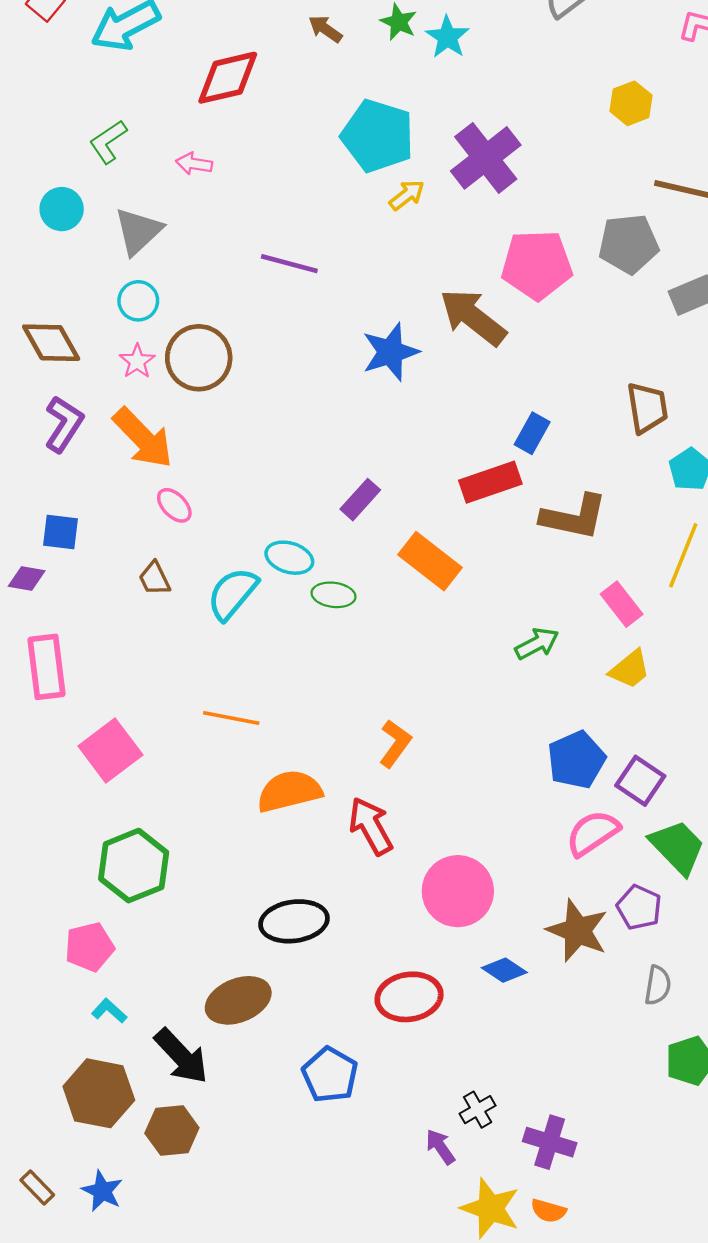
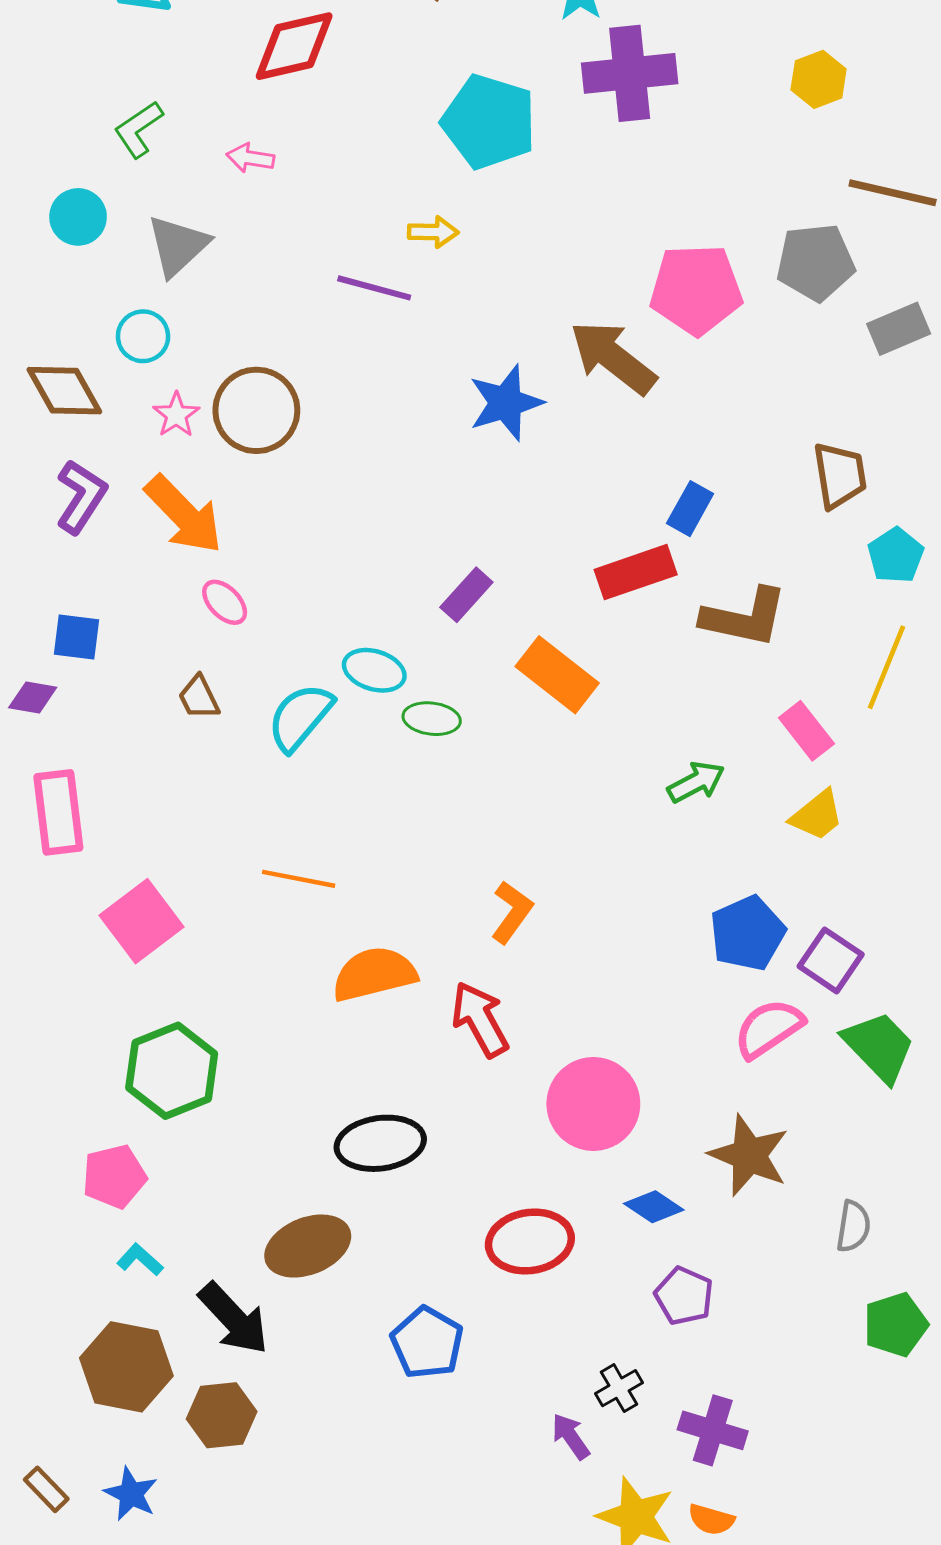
purple cross: (486, 158) -> (630, 73), moved, turned 32
yellow arrow: (407, 195) -> (433, 232), moved, turned 39
cyan circle: (138, 301) -> (143, 336), moved
purple pentagon: (639, 907) -> (684, 1296), moved

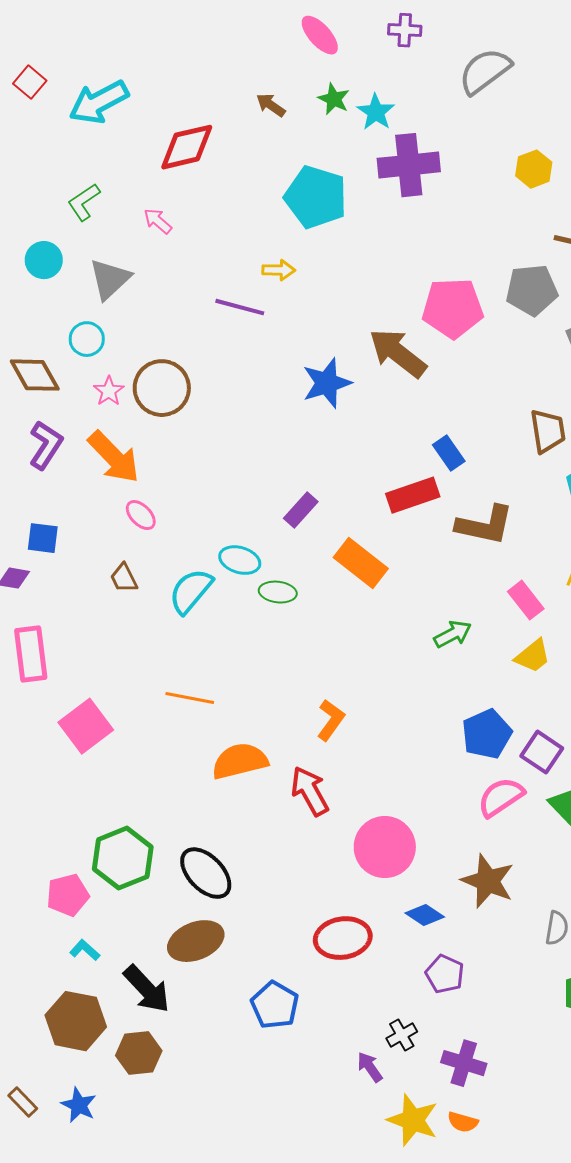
pink arrow: (250, 158) -> (158, 221), turned 32
blue rectangle: (690, 509) -> (449, 453), turned -64
green hexagon: (172, 1071) -> (123, 858), moved
black ellipse: (380, 1143) -> (206, 873), moved, turned 54

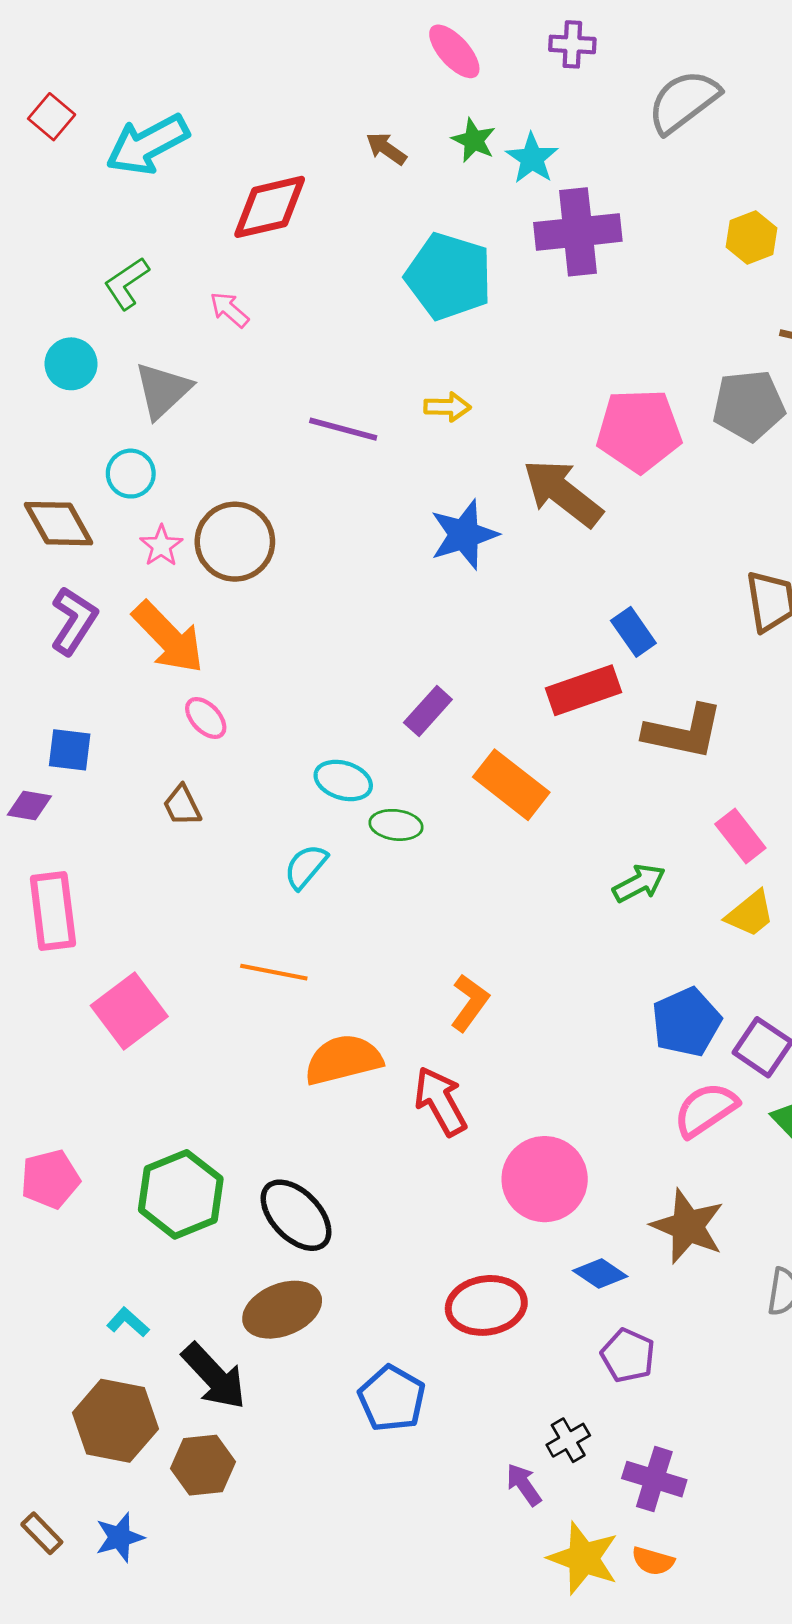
yellow arrow: (279, 270) -> (447, 407), moved
cyan semicircle: (191, 591) -> (306, 867), moved, size x0.7
pink pentagon: (68, 895) -> (50, 1179), moved
blue star: (79, 1105) -> (120, 1537), turned 30

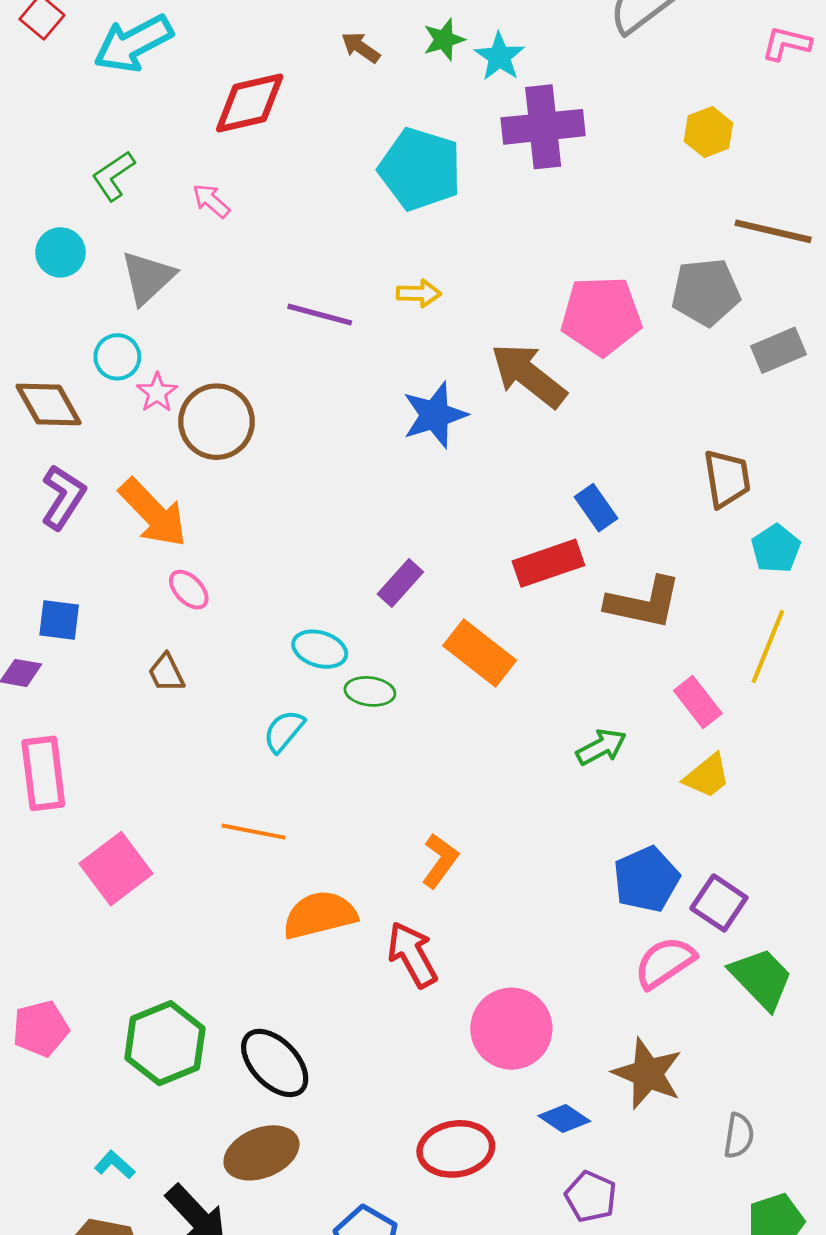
green star: (474, 140) -> (444, 40), turned 30
pink star: (161, 546) -> (157, 393), moved

